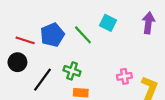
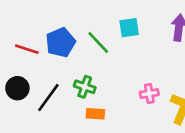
cyan square: (108, 23) -> (129, 28), turned -35
black circle: (17, 62) -> (17, 88), moved

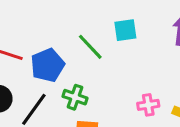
blue pentagon: (60, 42) -> (48, 65), moved

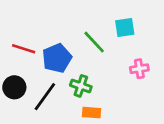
pink cross: (148, 105) -> (139, 69), moved

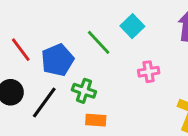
cyan square: (125, 27) -> (132, 26), turned -36
red line: (24, 49) -> (21, 50), turned 35

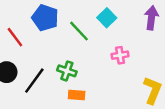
blue pentagon: (58, 60) -> (45, 18), moved, turned -30

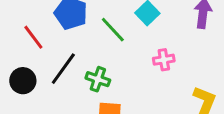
black line: (34, 81) -> (63, 69), moved

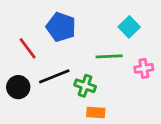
green line: (113, 30) -> (109, 56), moved, turned -50
black line: (63, 69) -> (54, 76), turned 32

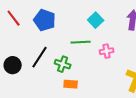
red line: (28, 48) -> (14, 18), moved
black line: (54, 76) -> (40, 57), turned -35

